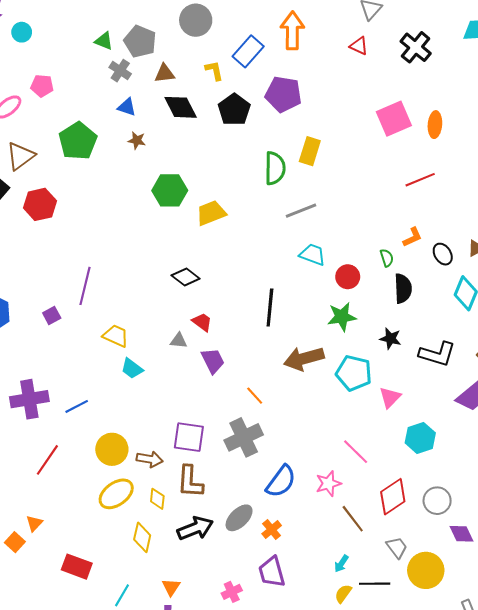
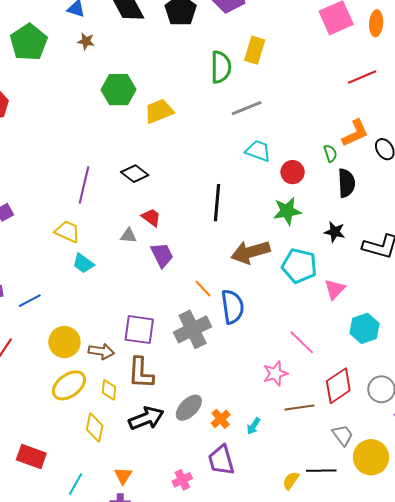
orange L-shape: (412, 237) -> (355, 133), size x1.4
purple line: (85, 286) -> (84, 185), moved
blue semicircle: (281, 481) -> (233, 307), moved, turned -44
brown line: (353, 519) -> (299, 408), turned -60
cyan arrow: (341, 564) -> (253, 426), moved

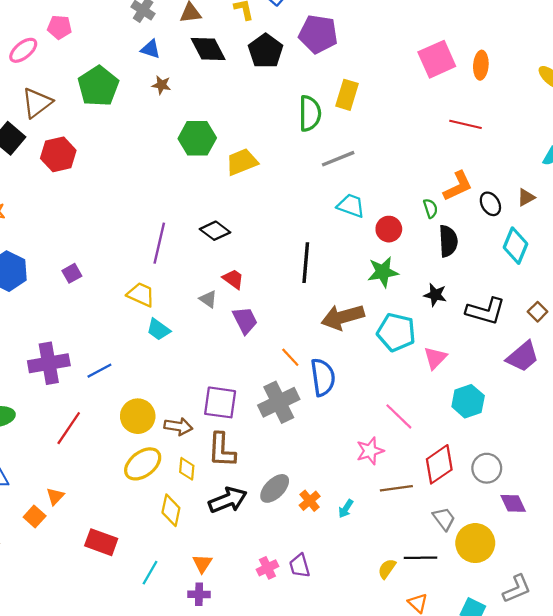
red line: (362, 77) -> (466, 124), turned 36
gray triangle: (128, 236) -> (208, 299), turned 30
purple trapezoid: (221, 460) -> (300, 566), moved, size x0.7

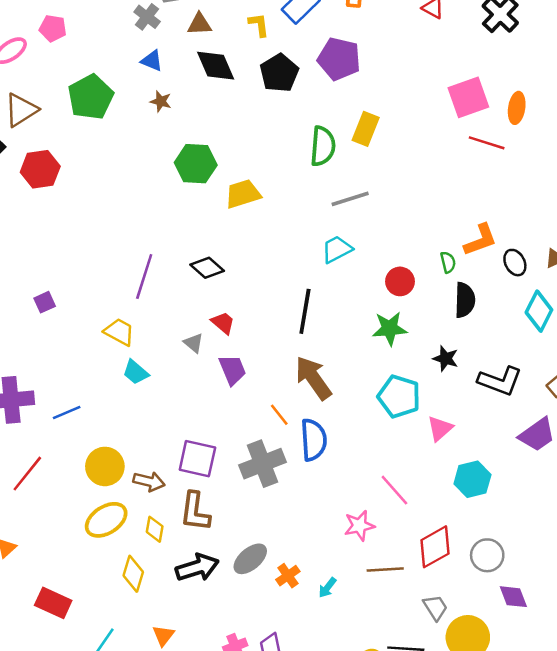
red line: (466, 124) -> (487, 143), moved
cyan trapezoid: (351, 206) -> (337, 249), moved, turned -52
brown arrow: (343, 317) -> (313, 378), moved, turned 66

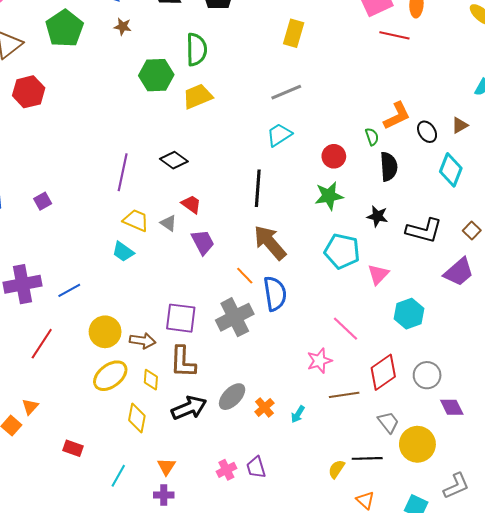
green semicircle: (323, 146) -> (197, 49), moved
yellow trapezoid: (119, 332) -> (136, 220), moved
red rectangle: (53, 603) -> (73, 448), size x0.7

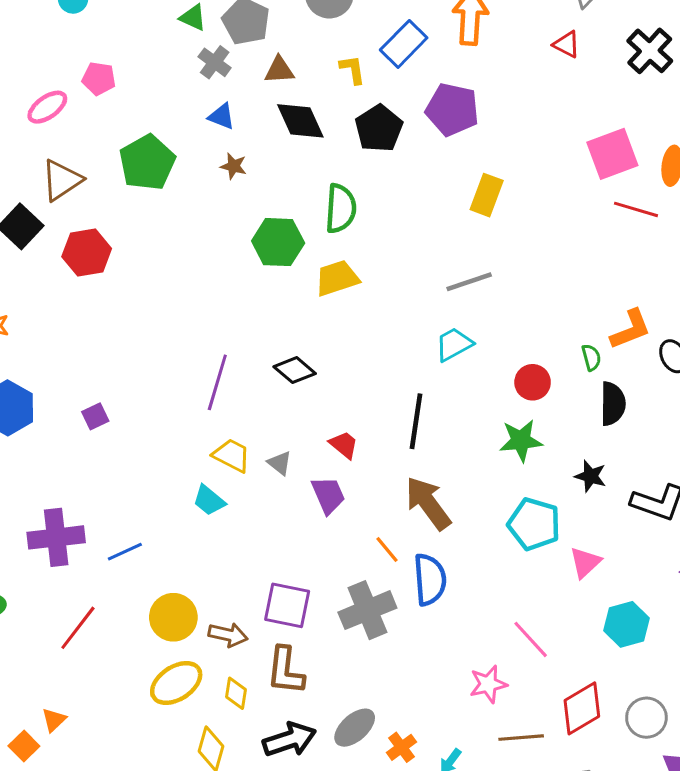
red trapezoid: (191, 204) -> (344, 445), moved

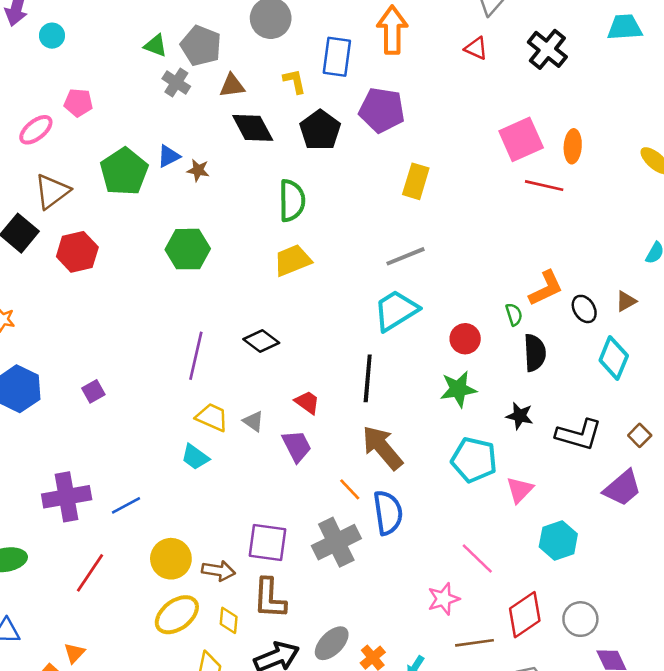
blue rectangle: (404, 44) -> (337, 57), turned -33
blue triangle: (222, 116) -> (169, 156), moved, turned -45
green hexagon: (278, 242) -> (188, 249), moved
cyan trapezoid: (454, 344) -> (396, 310), size x1.4

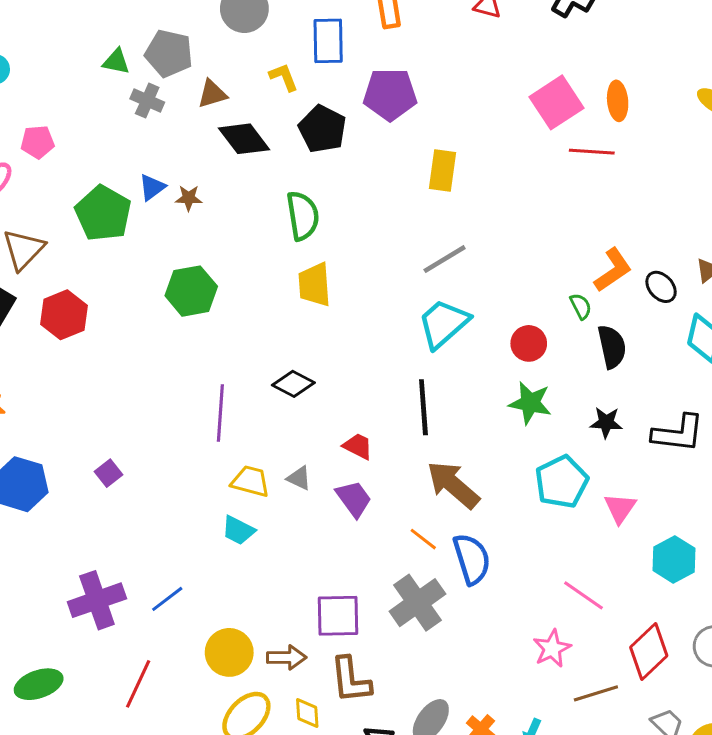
yellow trapezoid: (292, 260) -> (314, 285), turned -63
green star: (458, 389) -> (530, 403), turned 30
cyan pentagon: (474, 460) -> (562, 482), turned -30

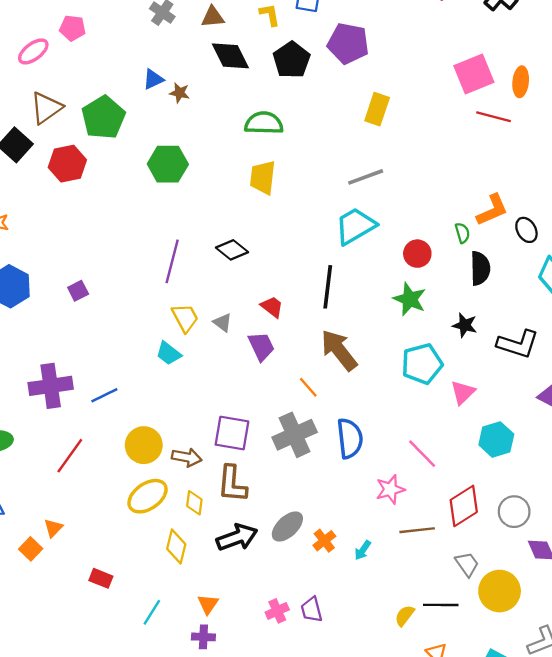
green pentagon: (103, 213) -> (103, 117), moved
green semicircle: (303, 216) -> (264, 123), turned -90
yellow trapezoid: (250, 481) -> (185, 318), turned 36
blue semicircle: (472, 559) -> (350, 438), moved

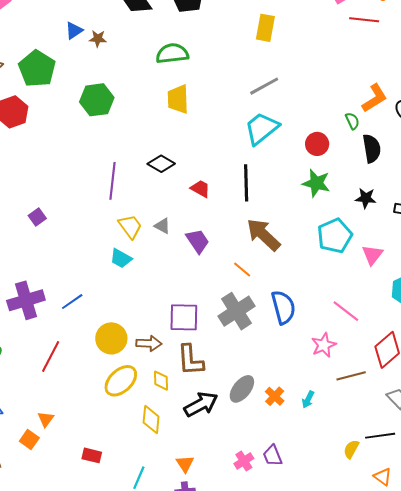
red trapezoid: (272, 307) -> (200, 189), moved

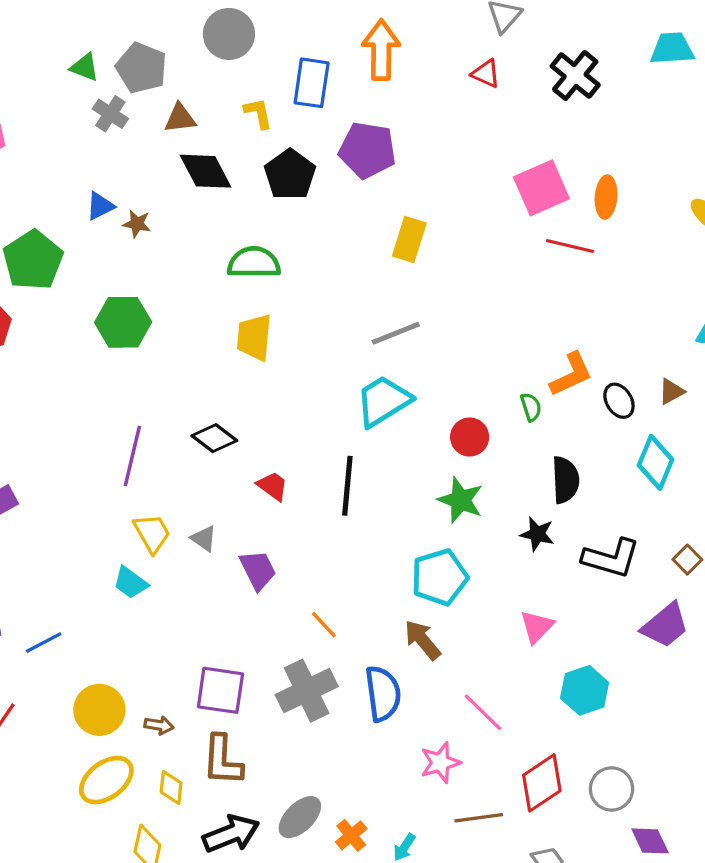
black semicircle: (372, 148) -> (565, 480), moved
brown arrow: (263, 235) -> (422, 640), moved, size x0.7
cyan pentagon: (335, 236) -> (440, 577), moved
brown arrow: (149, 343) -> (159, 725), size x0.7

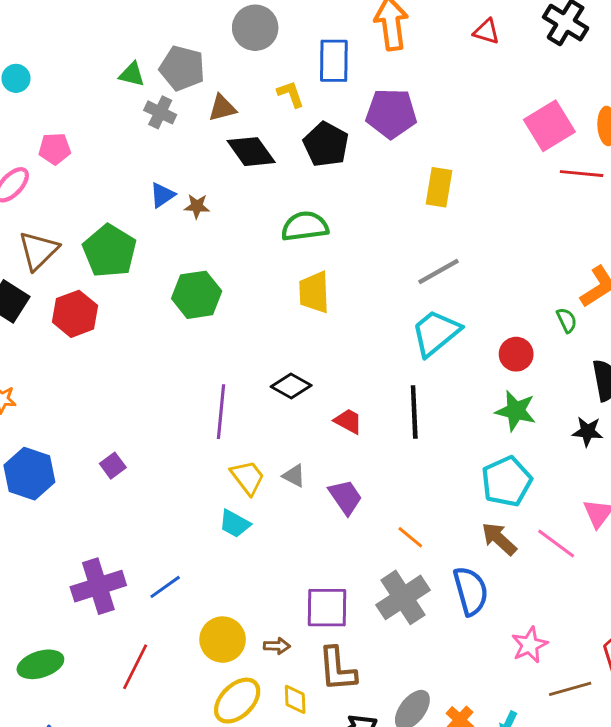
pink line: (483, 712) -> (556, 543), moved

